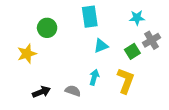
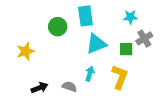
green circle: (47, 28) -> (58, 27), moved
cyan triangle: (101, 46) -> (96, 44), size x1.5
green square: (132, 51) -> (126, 49), turned 32

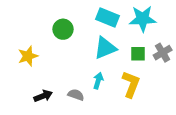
cyan rectangle: (85, 16) -> (107, 18), moved, turned -60
cyan star: (130, 17) -> (143, 19), size x1.6
gray cross: (144, 38) -> (163, 53), moved

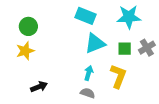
cyan rectangle: (107, 18) -> (85, 16), moved
green circle: (63, 29) -> (28, 26), moved
gray semicircle: (76, 95) -> (88, 93), moved

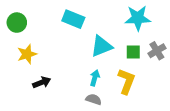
cyan rectangle: (85, 16) -> (73, 19), moved
green circle: (28, 26) -> (17, 23), moved
black arrow: (39, 87) -> (42, 82), moved

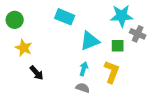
gray cross: (157, 51) -> (138, 34), moved, turned -35
yellow star: (27, 54) -> (24, 48), turned -30
black arrow: (42, 82) -> (37, 73), turned 70

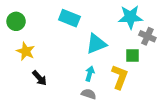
green square: (118, 46) -> (132, 56), moved

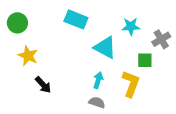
cyan star: (130, 17) -> (131, 26), moved, size x0.7
gray cross: (147, 36) -> (161, 39), turned 35
cyan triangle: (96, 44) -> (105, 47), turned 50

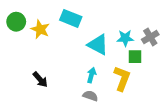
cyan star: (131, 26) -> (125, 38), moved
yellow star: (28, 56) -> (40, 29), moved

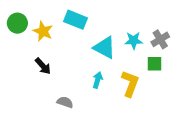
green square: (135, 57) -> (154, 64), moved
black arrow: (40, 79) -> (43, 66), moved
gray semicircle: (90, 96) -> (65, 102), moved

